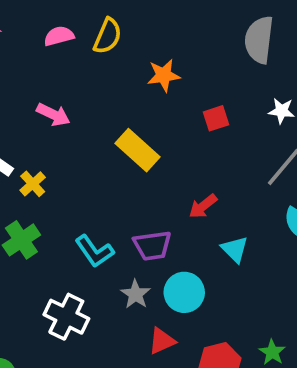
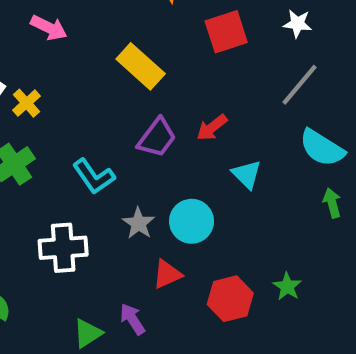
red square: (216, 118) -> (226, 32), size x1.5
purple trapezoid: (152, 246) -> (157, 138), moved, turned -45
white cross: (66, 317) -> (63, 248), turned -30

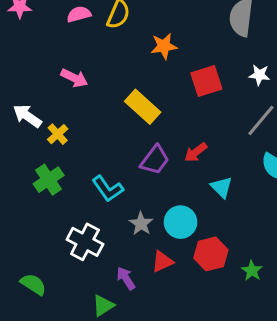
white cross: (63, 248) -> (85, 242), turned 32
red hexagon: (230, 299) -> (211, 254), moved
purple arrow: (132, 319) -> (126, 278), moved

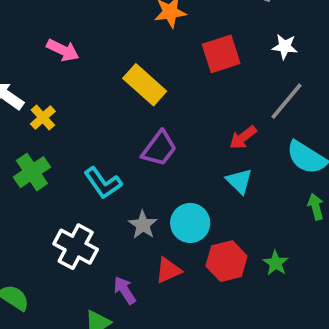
red arrow: (196, 152) -> (243, 138), moved
green star: (252, 271) -> (276, 263), moved

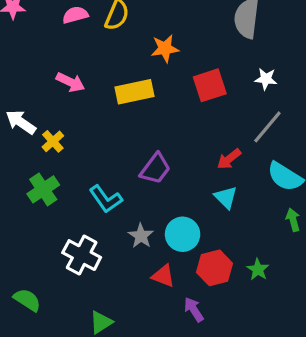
yellow rectangle: (145, 85) -> (135, 92), moved, turned -54
red triangle: (168, 270) -> (163, 276), turned 45
purple arrow: (125, 290) -> (194, 310), moved

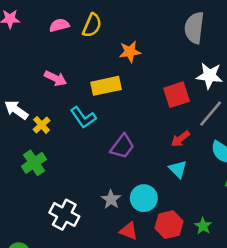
white star: (266, 79) -> (209, 76), size x1.5
red square: (210, 85) -> (177, 95), moved
cyan L-shape: (106, 199) -> (83, 117), moved

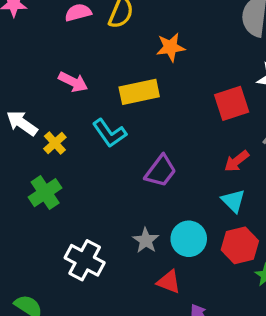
red hexagon: (169, 225) -> (240, 245), moved

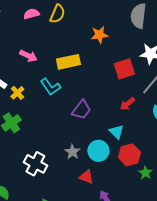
orange star: (171, 47) -> (99, 35), moved
cyan triangle: (233, 201) -> (116, 132), moved

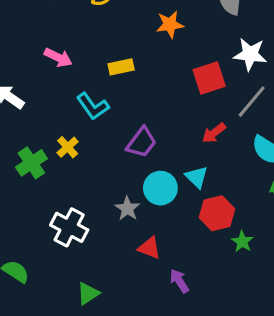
yellow rectangle: (68, 62) -> (121, 67), size x0.7
yellow cross: (17, 93) -> (68, 147), moved
cyan circle: (98, 151) -> (160, 188), moved

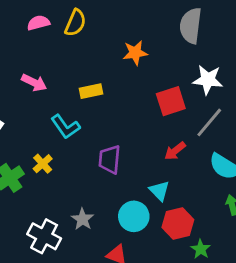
purple trapezoid: (142, 142) -> (110, 159), turned 148
cyan circle: (160, 188) -> (134, 216), moved
gray star: (127, 209) -> (83, 219), moved

